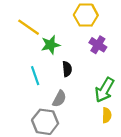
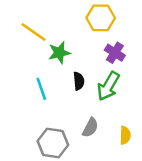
green arrow: (104, 90) -> (108, 86), moved
gray semicircle: (59, 99) -> (90, 128), moved

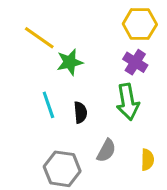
yellow hexagon: (101, 18) -> (140, 24), moved
black semicircle: (79, 81) -> (80, 112), moved
green arrow: (108, 86) -> (128, 102), turned -40

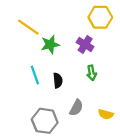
purple cross: (135, 62) -> (85, 45), moved
green arrow: (128, 102) -> (92, 73), size x0.6
yellow semicircle: (147, 160) -> (106, 114), turned 104

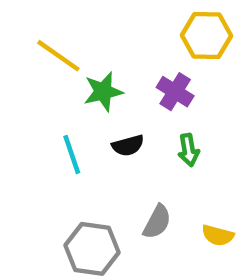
black semicircle: (58, 80) -> (128, 146), moved, turned 80

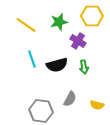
green star: (103, 92) -> (59, 22), moved
black semicircle: (128, 146) -> (57, 65), size x1.5
cyan line: (72, 154) -> (32, 59), moved

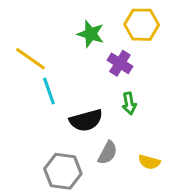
green star: (59, 22) -> (91, 34), turned 30
yellow line: (26, 25) -> (30, 59), moved
black semicircle: (57, 65) -> (86, 120), moved

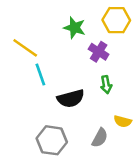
gray semicircle: (108, 153) -> (100, 138), moved
yellow semicircle: (149, 162) -> (123, 121), moved

